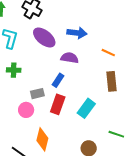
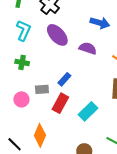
blue arrow: (77, 33) -> (100, 23), moved
purple semicircle: (70, 58) -> (88, 48), moved
pink circle: (26, 110) -> (21, 99), moved

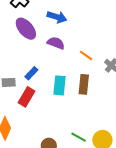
blue arrow: (100, 23) -> (57, 17), moved
cyan rectangle: (88, 111) -> (60, 85), moved, turned -42

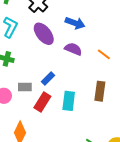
orange line: (86, 55) -> (104, 54), moved
cyan rectangle: (60, 85) -> (69, 101), moved

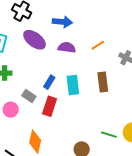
orange line: (104, 54) -> (98, 45), turned -56
gray rectangle: (25, 87) -> (29, 96), turned 48
cyan rectangle: (69, 101) -> (73, 85), moved

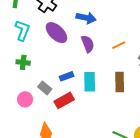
purple semicircle: (67, 47) -> (88, 44), turned 54
blue rectangle: (49, 82) -> (67, 76), turned 32
red rectangle: (50, 106) -> (64, 100), turned 36

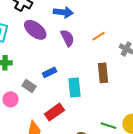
cyan rectangle: (90, 82) -> (75, 87), moved
red rectangle: (64, 100) -> (54, 112), moved

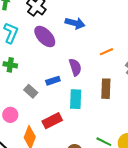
purple semicircle: (67, 38) -> (75, 67), moved
pink circle: (11, 99) -> (10, 115), moved

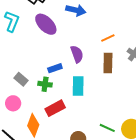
green cross: (10, 65) -> (45, 84), moved
brown rectangle: (106, 89) -> (108, 63), moved
gray rectangle: (31, 91) -> (21, 79), moved

